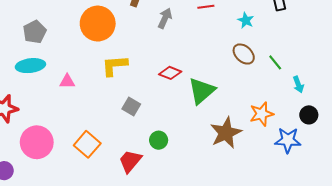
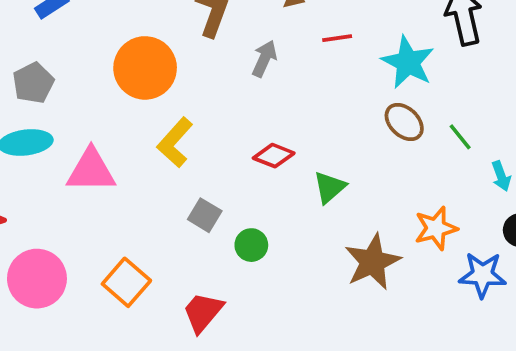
cyan star: (246, 20) -> (408, 62), size x1.8
yellow L-shape: (114, 66) -> (175, 143), turned -44
pink triangle: (67, 81) -> (91, 170), size x1.8
green triangle: (202, 91) -> (330, 187), size x0.7
green circle: (159, 140) -> (251, 245), moved

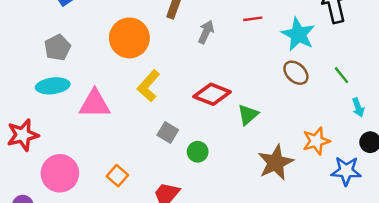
green line: (460, 137) -> (341, 75), moved
red diamond: (274, 156) -> (212, 94), size x1.4
orange square: (126, 282) -> (117, 176), size x0.7

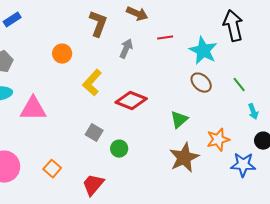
orange circle: (129, 38) -> (62, 54), size x0.6
yellow L-shape: (149, 86) -> (92, 83), moved
green triangle: (248, 115) -> (179, 120), moved

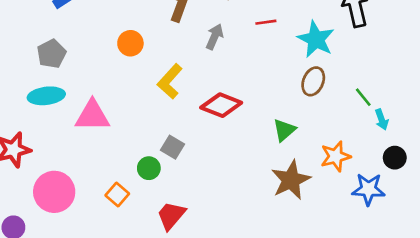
brown ellipse: (201, 83) -> (313, 81), turned 70
green line: (239, 85) -> (363, 97), moved
green circle: (119, 149) -> (149, 168), moved

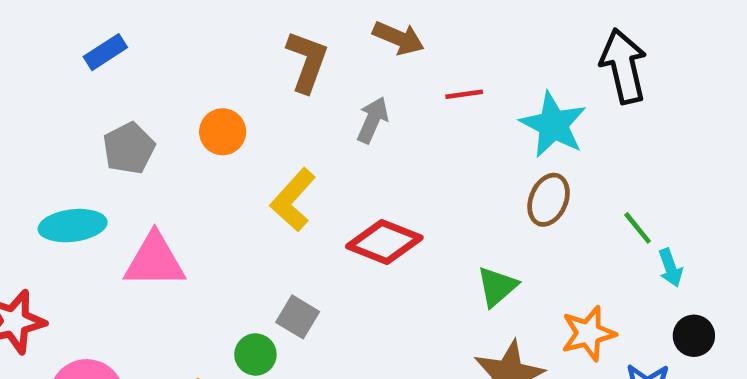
gray pentagon: (52, 54) -> (129, 148), moved

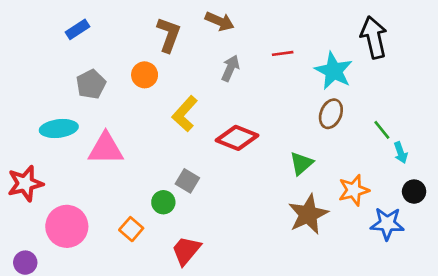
brown arrow: (398, 38) -> (220, 21), moved
brown L-shape: (307, 61) -> (169, 35), moved

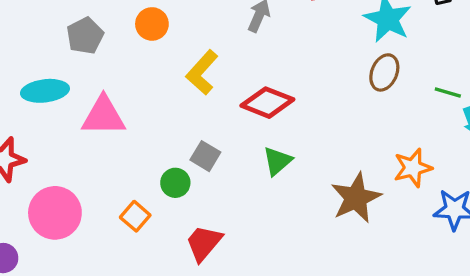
green line: (382, 130) -> (448, 93), turned -35
green triangle: (301, 163) -> (277, 161), moved

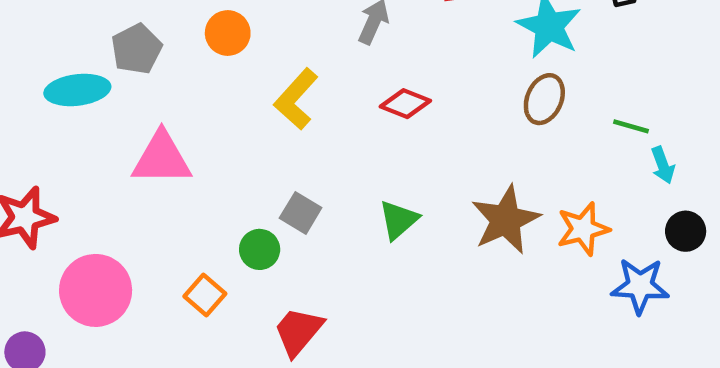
cyan ellipse: (45, 91) -> (77, 90), moved
red diamond: (267, 103) -> (405, 104), moved, size x0.7
brown star: (356, 198) -> (506, 220), moved

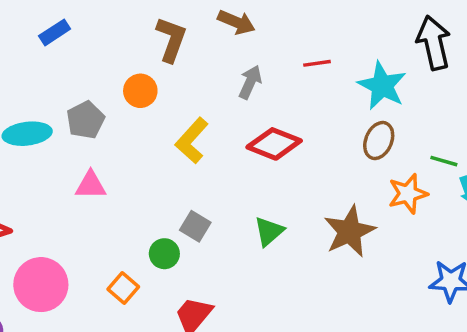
gray pentagon: (137, 49) -> (85, 120), moved
red diamond: (405, 104) -> (274, 144), size x1.4
pink triangle: (162, 158) -> (91, 185), size x0.7
orange star: (583, 229) -> (408, 194), moved

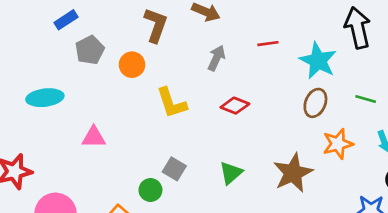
gray pentagon: (85, 120) -> (90, 50), moved
yellow L-shape: (192, 141) -> (172, 103), turned -60
red diamond: (274, 144) -> (235, 106), size x0.7
green line: (444, 161) -> (366, 99), moved

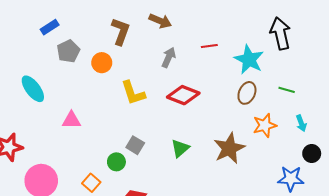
cyan ellipse: (45, 98) -> (33, 89), turned 60
red diamond: (235, 106) -> (183, 95), size x1.4

